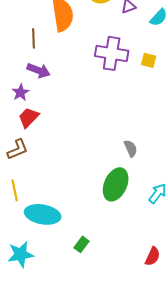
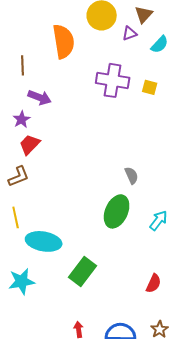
brown line: (34, 38) -> (23, 65), moved
green rectangle: (82, 244) -> (83, 271), size x1.8

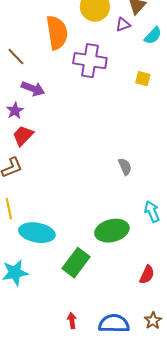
brown line: (23, 65) -> (16, 57), turned -42
purple cross: (113, 80) -> (90, 61), moved
green ellipse: (117, 211) -> (112, 231), moved, turned 52
cyan arrow: (159, 220) -> (152, 212), turned -60

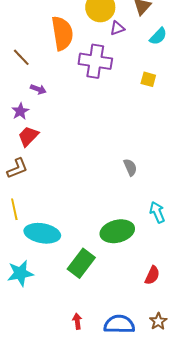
purple triangle: (123, 25) -> (117, 28), moved
purple arrow: (33, 89) -> (38, 89), size x0.7

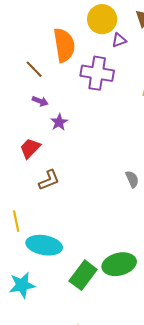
brown line: (21, 57) -> (34, 69), moved
purple star: (20, 111) -> (59, 122), moved
brown L-shape: (17, 168) -> (49, 180), moved
green ellipse: (117, 231) -> (119, 264), moved

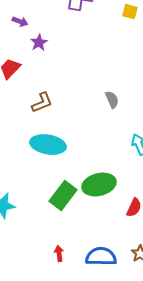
brown L-shape: (49, 180) -> (42, 103), moved
cyan ellipse: (44, 245) -> (48, 145), moved

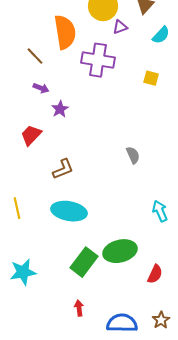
gray semicircle: (112, 100) -> (133, 155), moved
red arrow: (59, 254) -> (79, 308), moved

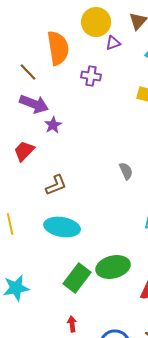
purple cross: (98, 60) -> (91, 76), size x0.6
purple arrow: (41, 88) -> (34, 104), size x1.8

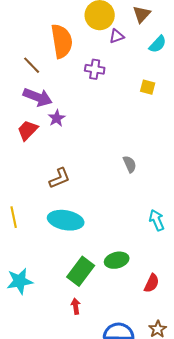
red trapezoid: (24, 151) -> (28, 130), moved
green ellipse: (113, 267) -> (117, 260), size x0.7
red arrow: (72, 324) -> (76, 306), moved

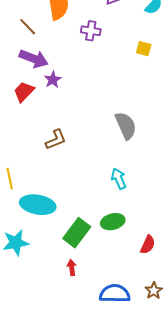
gray semicircle: (130, 164) -> (126, 126), size x1.6
cyan ellipse: (66, 220) -> (38, 205), moved
cyan arrow: (157, 220) -> (119, 179), moved

